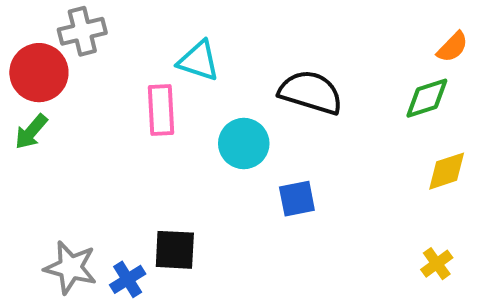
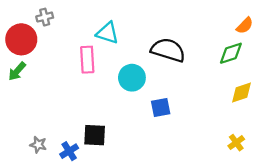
gray cross: (82, 31) -> (45, 17), size x0.7
gray star: (70, 268) -> (38, 145), size x0.6

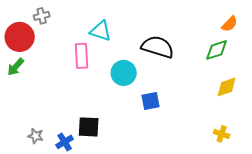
yellow cross: (236, 143) -> (222, 134), turned -35

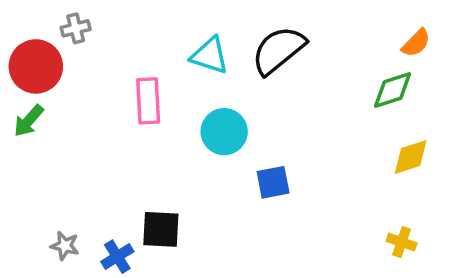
cyan triangle: (101, 31) -> (210, 56), moved
black semicircle: (158, 47) -> (278, 50), moved, turned -56

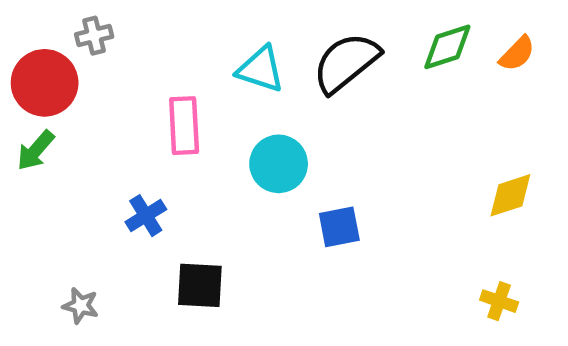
green diamond: (393, 90) -> (447, 47), moved
blue cross: (117, 257) -> (146, 216), moved

